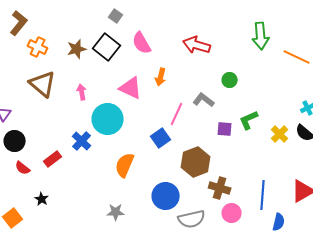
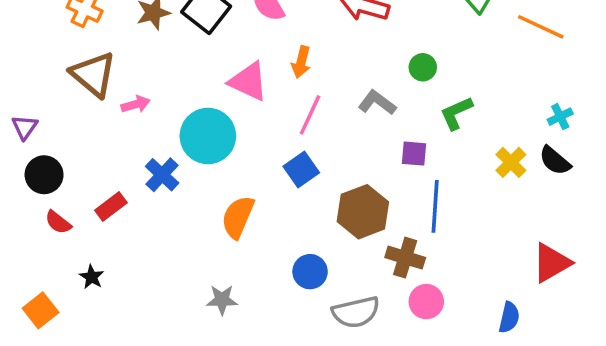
pink arrow: (82, 92) -> (136, 104), moved, turned 84
pink line: (177, 114) -> (310, 115), moved
green L-shape: (249, 120) -> (456, 113), moved
blue line: (263, 195) -> (435, 206), moved
blue circle: (166, 196) -> (310, 272), size x0.7

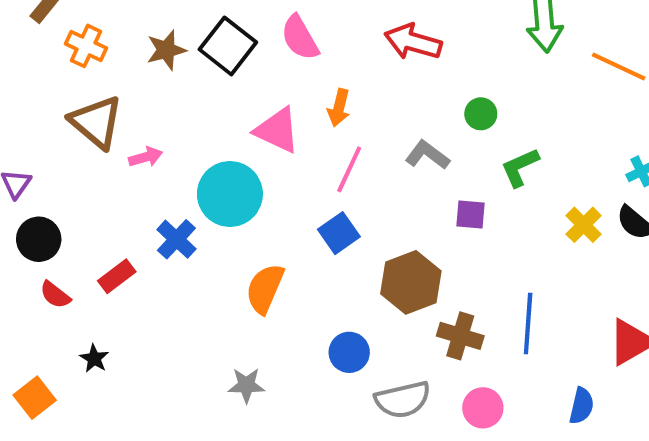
blue line: (435, 206) -> (528, 324), moved
pink circle: (426, 302) -> (483, 408), moved

